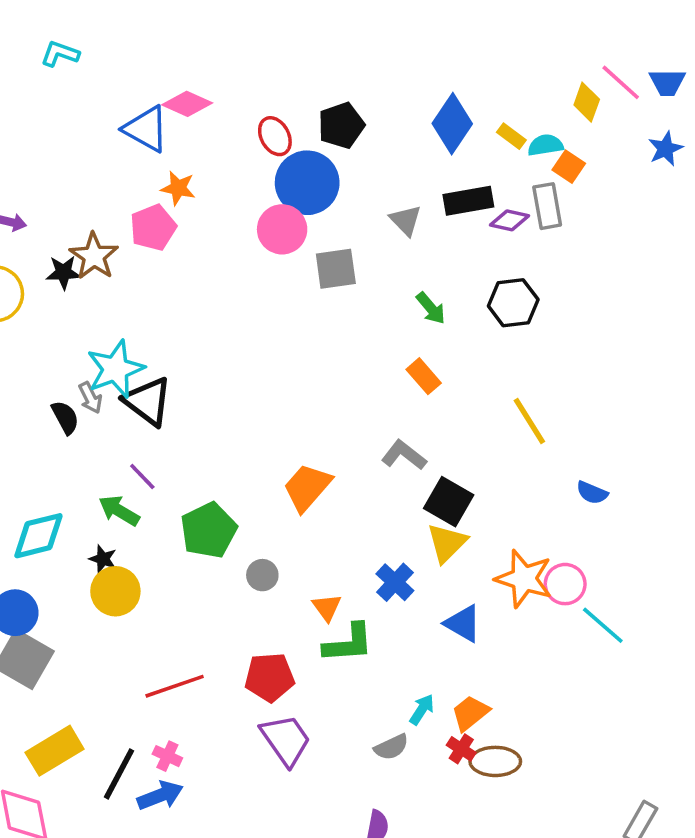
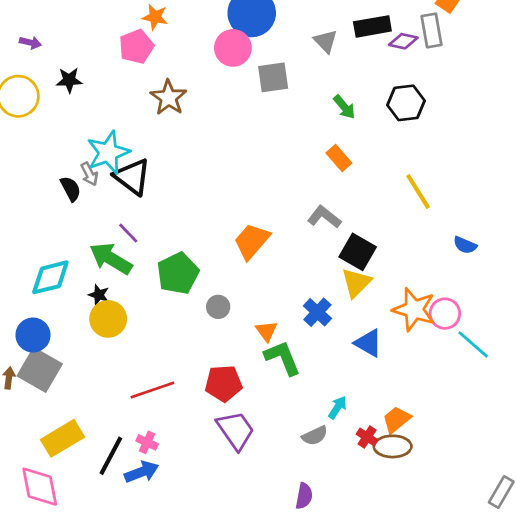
brown star: (94, 256) -> (169, 98), moved
green arrow: (119, 511) -> (111, 259), size x1.4
green L-shape: (348, 643) -> (283, 358), turned -108
orange trapezoid: (470, 713) -> (397, 420), moved

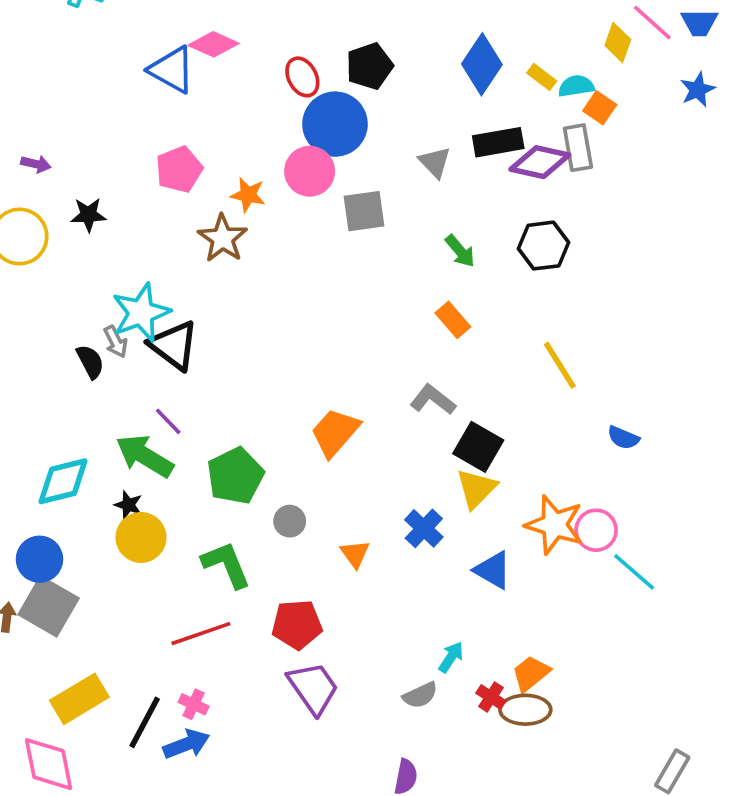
orange star: (155, 17) -> (248, 195), moved
purple diamond: (403, 41) -> (540, 162), size x1.5
green L-shape: (283, 358) -> (226, 565), moved

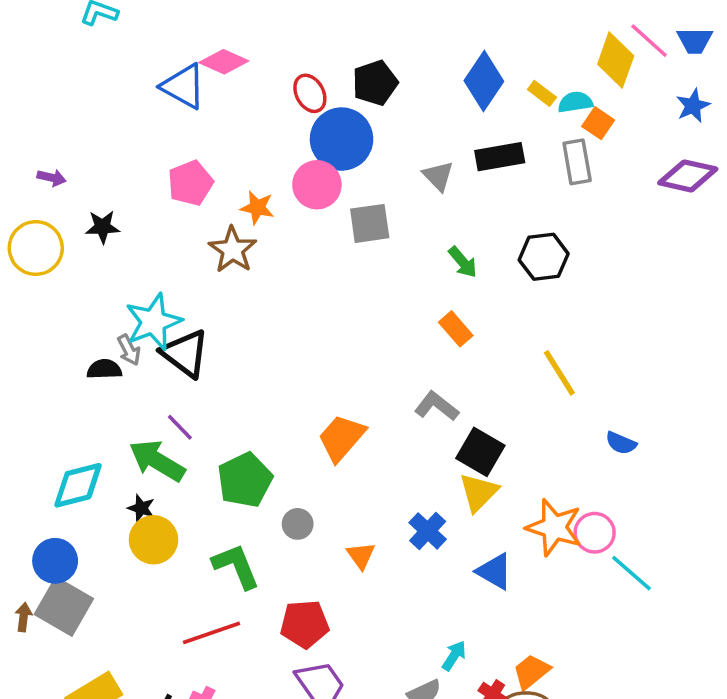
yellow diamond: (618, 43) -> (616, 60), size x1.4
purple diamond: (540, 162) -> (688, 176), moved
black semicircle: (90, 362) -> (104, 369), turned -64

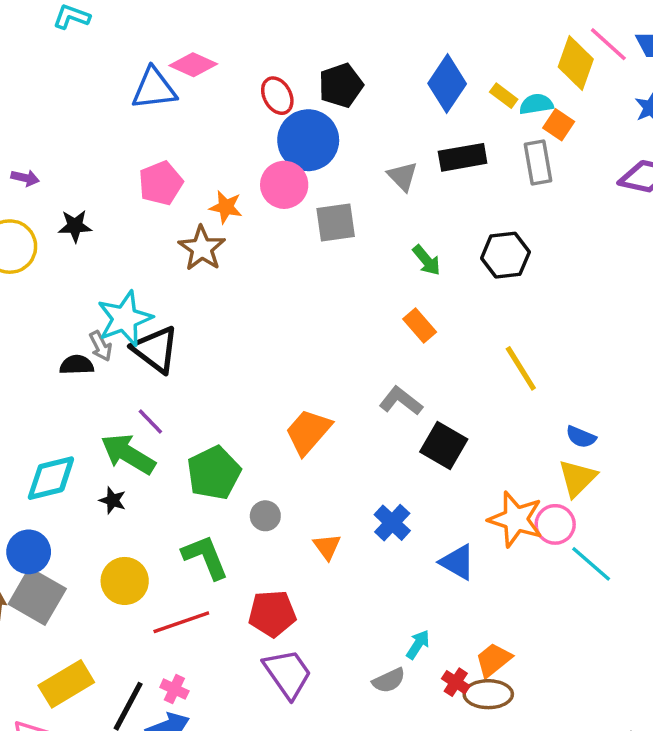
blue triangle: (183, 86) -> (154, 89), turned -36
yellow triangle: (479, 492) -> (577, 478), moved
yellow circle: (154, 540) -> (125, 581), moved

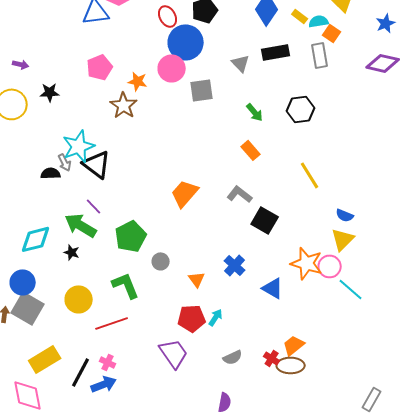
orange trapezoid: (308, 432) -> (185, 193), moved
red pentagon: (272, 614) -> (192, 318), moved
cyan arrow: (418, 644) -> (216, 317), moved

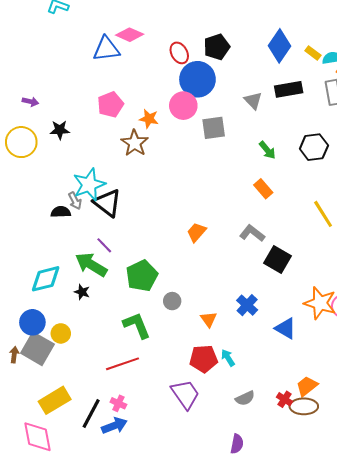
orange trapezoid: (185, 193) -> (196, 232), size x0.7
yellow circle: (79, 299) -> (61, 333), moved, size x0.7
cyan arrow: (216, 317) -> (228, 358), turned -66

